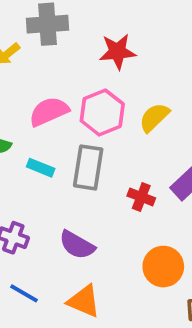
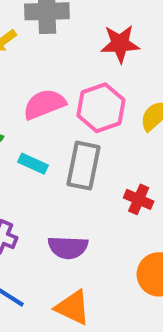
purple semicircle: (77, 245) -> (68, 247), turned -30

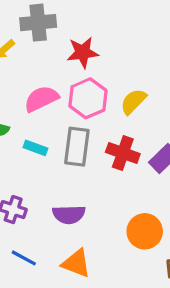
red star: (120, 44) -> (83, 52), moved
red cross: (139, 199) -> (123, 153), moved, size x1.4

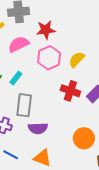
pink semicircle: (41, 99) -> (19, 44), moved
gray rectangle: (77, 147) -> (24, 105), moved
cyan rectangle: (35, 148) -> (16, 78), moved, turned -72

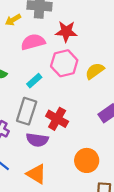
cyan rectangle: (16, 78) -> (34, 81), moved
red cross: (70, 91) -> (57, 119), moved

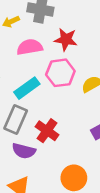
cyan rectangle: (34, 81) -> (27, 88), size x1.5

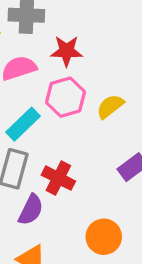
purple semicircle: (24, 151) -> (31, 210), turned -70

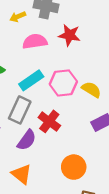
pink hexagon: (66, 97) -> (63, 83), moved
yellow semicircle: (110, 106) -> (91, 90), moved, turned 60

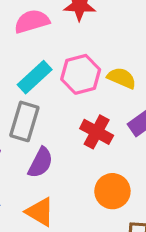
red cross: (49, 121) -> (97, 132), moved

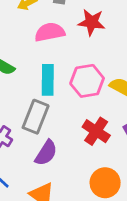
cyan rectangle: (35, 77) -> (48, 80), turned -52

